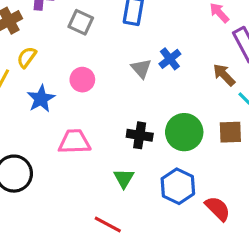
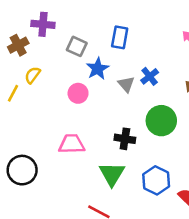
blue star: (41, 99) -> (98, 69), moved
green circle: (184, 132) -> (161, 121), moved
green triangle: (124, 178) -> (112, 174), size x1.5

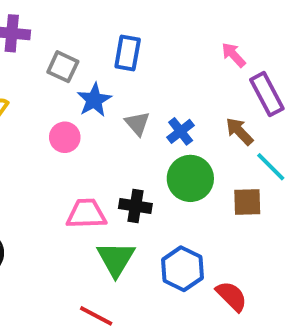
blue cross: (150, 76) -> (181, 131), moved
pink trapezoid: (72, 144) -> (86, 214), moved

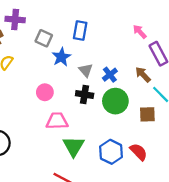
pink circle: (65, 137) -> (45, 92), moved
black cross: (135, 206) -> (85, 94), moved
red semicircle: (232, 296) -> (139, 152), moved

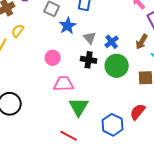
brown arrow: (143, 75) -> (142, 42), turned -105
blue hexagon: (111, 152) -> (113, 125), moved
red semicircle: (139, 152) -> (138, 112), turned -96

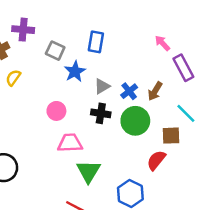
gray triangle: (90, 38) -> (102, 86), turned 40
brown arrow: (142, 42) -> (155, 91), moved
red semicircle: (138, 112) -> (156, 160), moved

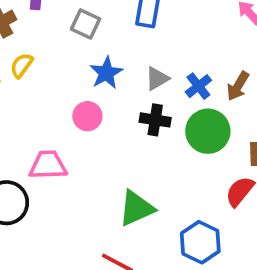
blue star: (75, 71) -> (106, 73), moved
pink trapezoid: (70, 143) -> (48, 165), moved
green triangle: (88, 171) -> (136, 208), turned 35

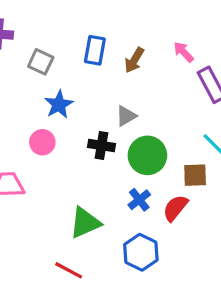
gray triangle: (157, 79) -> (126, 116), moved
blue cross: (198, 86) -> (139, 200), moved
brown arrow: (238, 86) -> (134, 60), moved

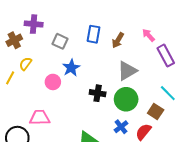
gray triangle: (126, 116) -> (127, 71), moved, size x1.5
pink circle: (42, 142) -> (53, 82), moved
brown square: (195, 175) -> (156, 111), turned 35

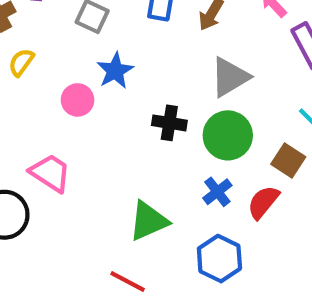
pink trapezoid: (40, 118) -> (50, 173), turned 35

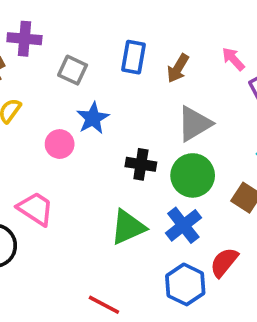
blue cross: (217, 192) -> (183, 225), size x1.4
red semicircle: (263, 202) -> (224, 262), moved
green triangle: (148, 221) -> (128, 227), moved

